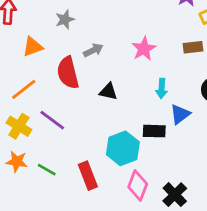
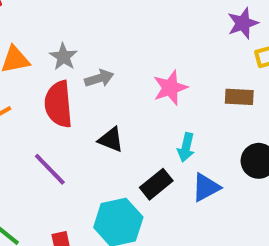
gray star: (65, 19) -> (63, 57), moved, turned -30
purple line: (52, 120) -> (50, 169), moved
black rectangle: (154, 131) -> (156, 184), moved, turned -50

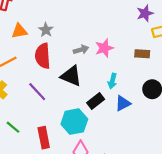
gray arrow: (99, 78) -> (81, 50), moved
black triangle: (111, 140) -> (71, 76), size x1.5

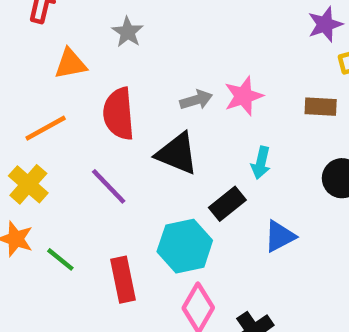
gray star: (46, 30) -> (128, 32), moved
blue triangle: (123, 103) -> (280, 236), moved

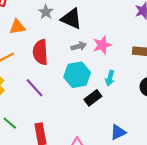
black triangle: (177, 154) -> (71, 19), moved
blue triangle: (280, 236) -> (118, 132), moved
cyan hexagon: (185, 246) -> (77, 75), moved

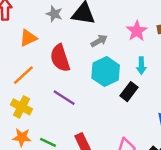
pink star: (102, 45) -> (137, 31), moved

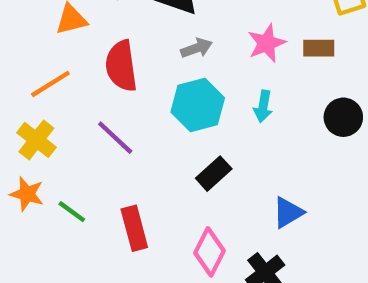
black rectangle: (129, 92) -> (214, 174), moved

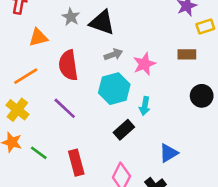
pink star: (267, 43) -> (144, 64), moved
cyan arrow: (263, 106) -> (145, 106), moved

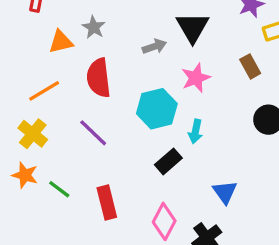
gray star: (71, 17) -> (94, 27), moved
black triangle: (102, 22) -> (193, 27), moved, turned 40
brown rectangle: (187, 54) -> (250, 66), turned 60
gray arrow: (113, 55) -> (154, 46), moved
blue triangle: (169, 153) -> (225, 192), turned -36

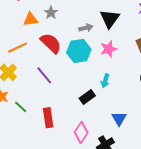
red semicircle: (99, 78) -> (51, 43), turned 135
cyan hexagon: (157, 109) -> (79, 51), moved

